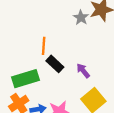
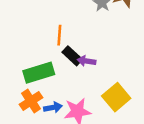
purple arrow: (83, 71) -> (86, 61), moved, turned -42

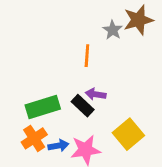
orange line: (59, 35) -> (87, 56), moved
black rectangle: (72, 56) -> (83, 106), moved

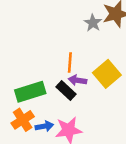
orange line: (87, 56) -> (70, 62), moved
yellow square: (128, 134) -> (107, 74), moved

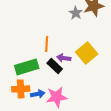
orange line: (70, 62) -> (47, 44), moved
orange cross: (23, 120) -> (21, 89), turned 30

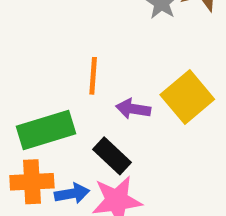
black rectangle: (55, 66) -> (112, 156), moved

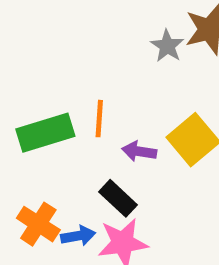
green rectangle: (46, 130) -> (45, 133), moved
orange cross: (32, 182) -> (38, 224), turned 36

